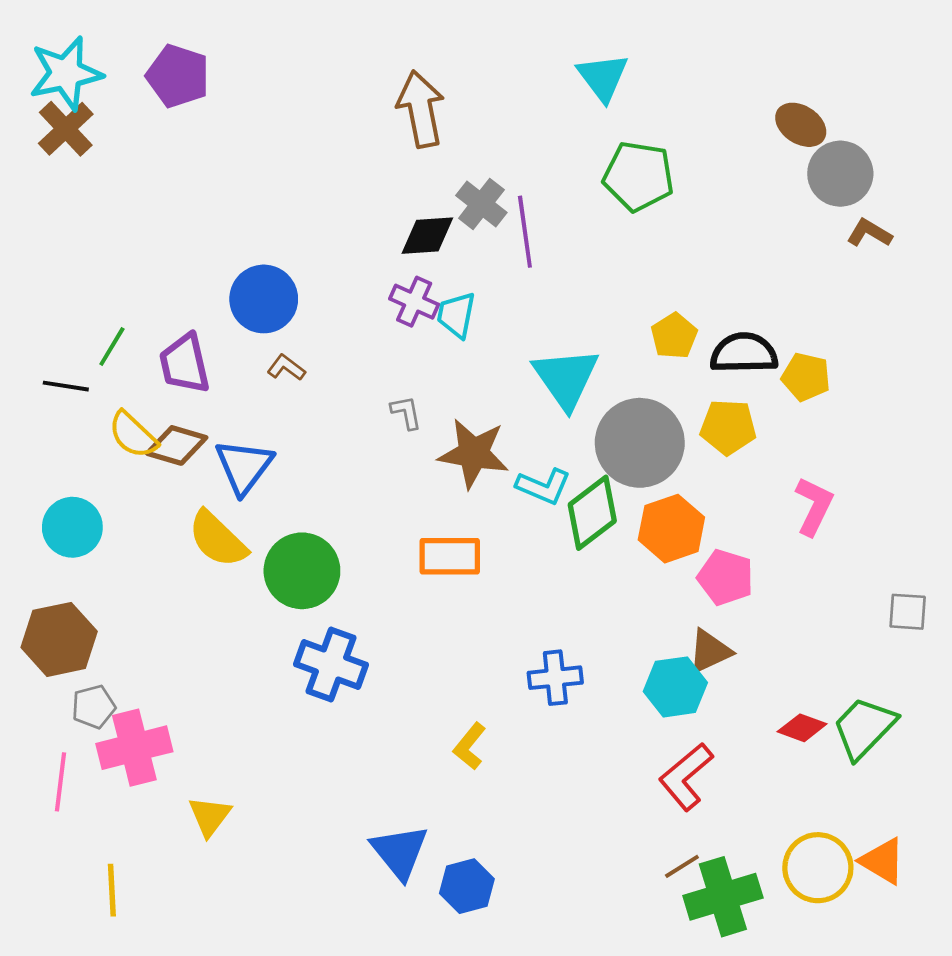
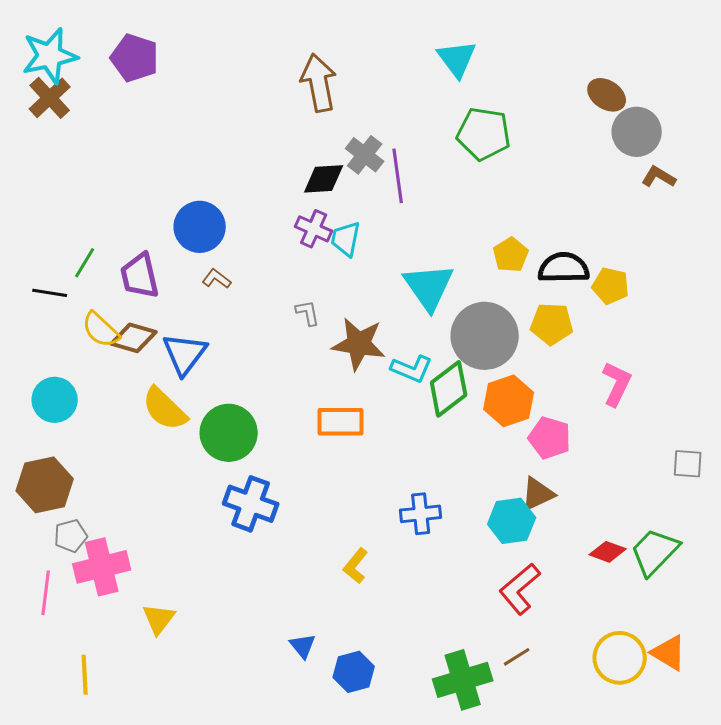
blue triangle: (400, 852) -> (303, 646), size x0.6
green cross: (723, 897) -> (463, 680), moved

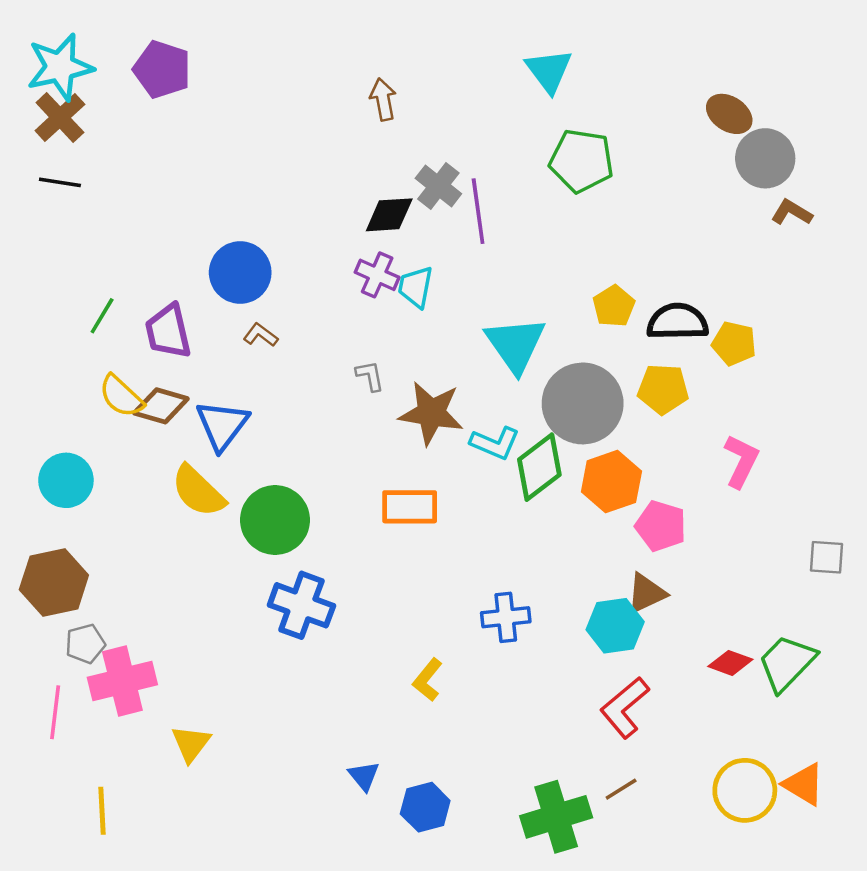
brown arrow: (319, 83) -> (383, 99), size x0.6
black line: (50, 293) -> (60, 182), moved

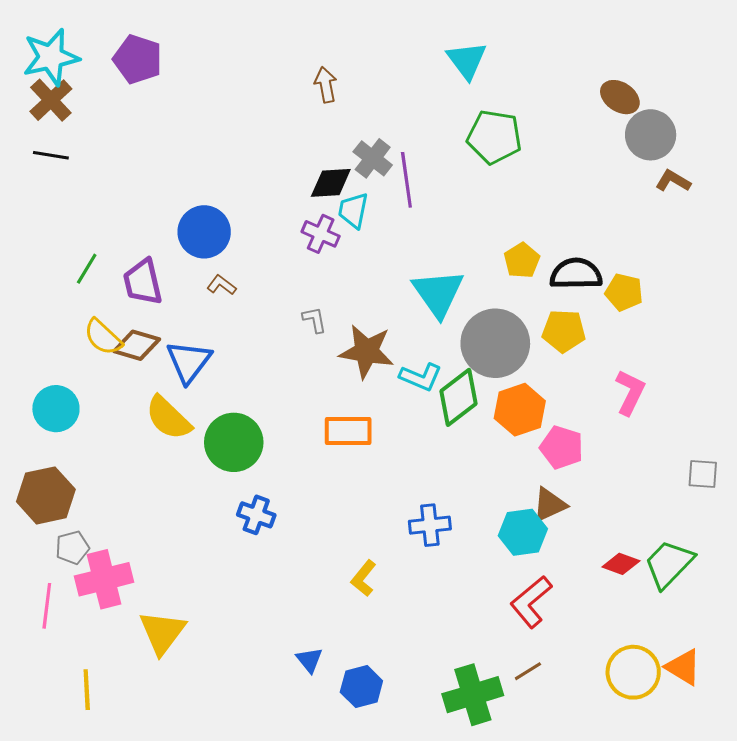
cyan trapezoid: (416, 287) -> (353, 210), moved
blue cross: (301, 605) -> (256, 515), size x0.7
yellow triangle: (191, 743) -> (162, 632), size x1.4

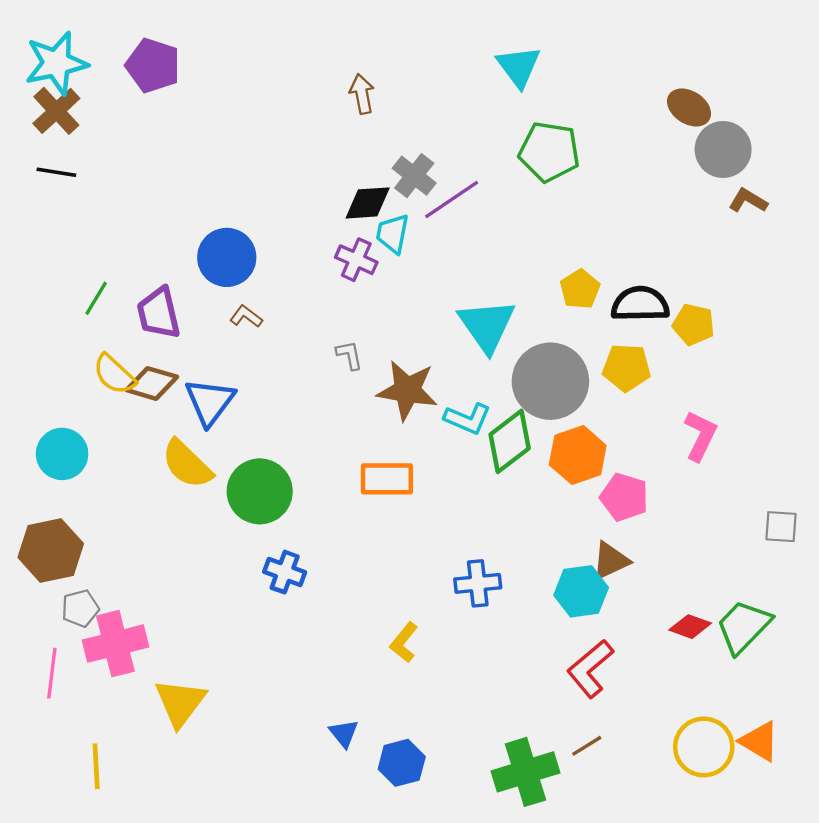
purple line: (406, 180) -> (452, 199), turned 64

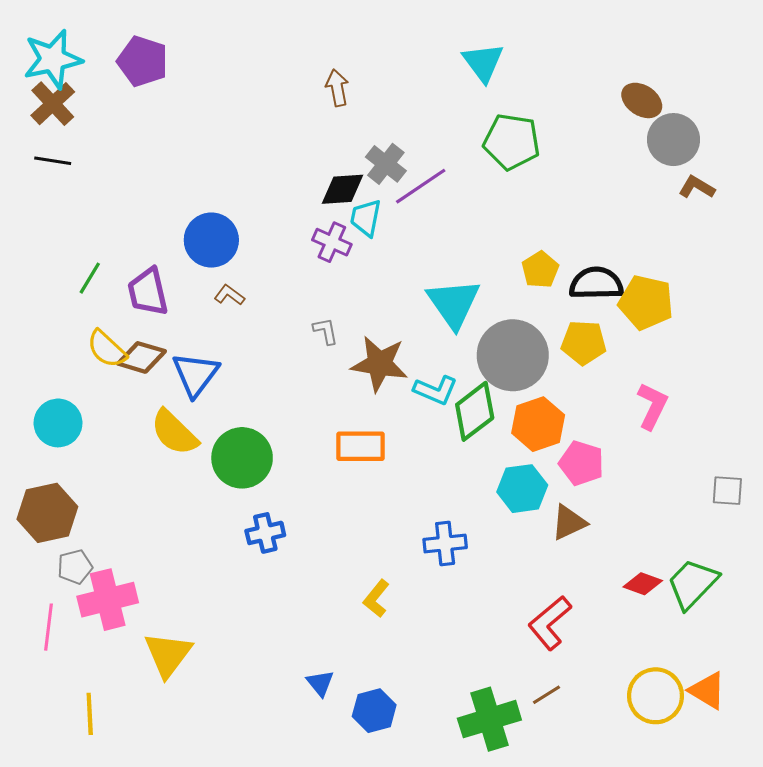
yellow pentagon: (694, 324) -> (646, 302), size x1.4
blue cross: (285, 572) -> (265, 533), turned -33
cyan hexagon: (581, 591) -> (522, 489), moved

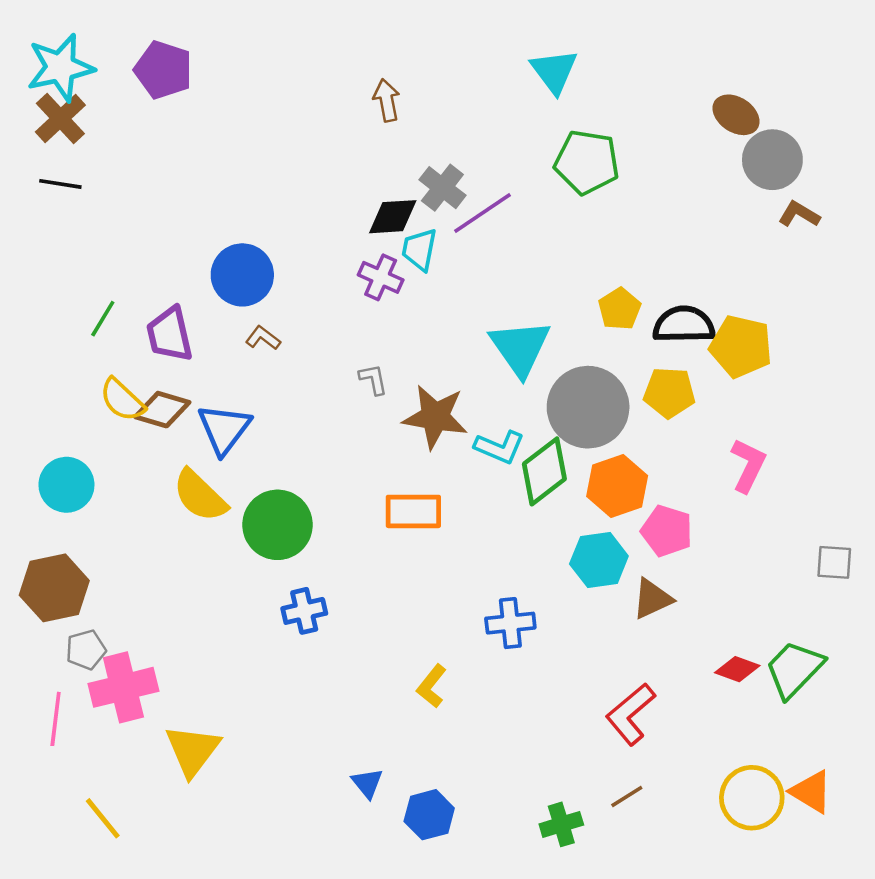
yellow line: (90, 714) -> (103, 818), turned -36
green cross: (489, 719) -> (561, 824), size x0.6

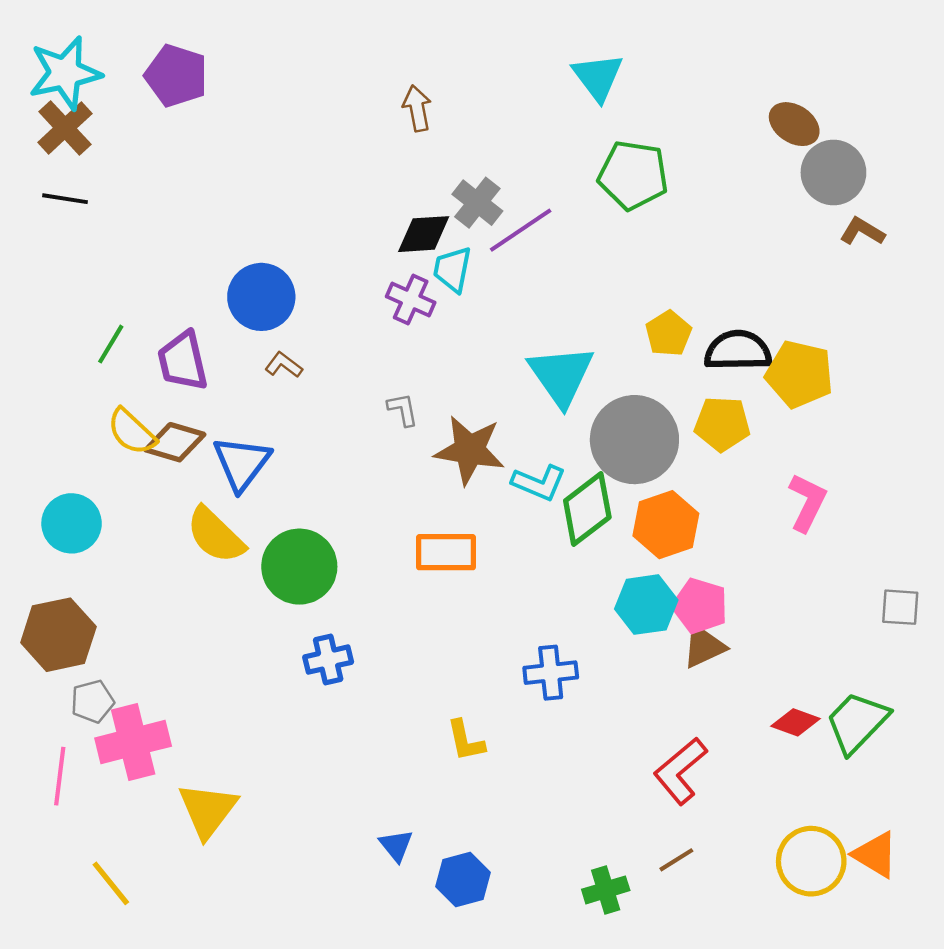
pink pentagon: (667, 531) -> (700, 606), moved
yellow L-shape: (432, 686) -> (466, 741), turned -51

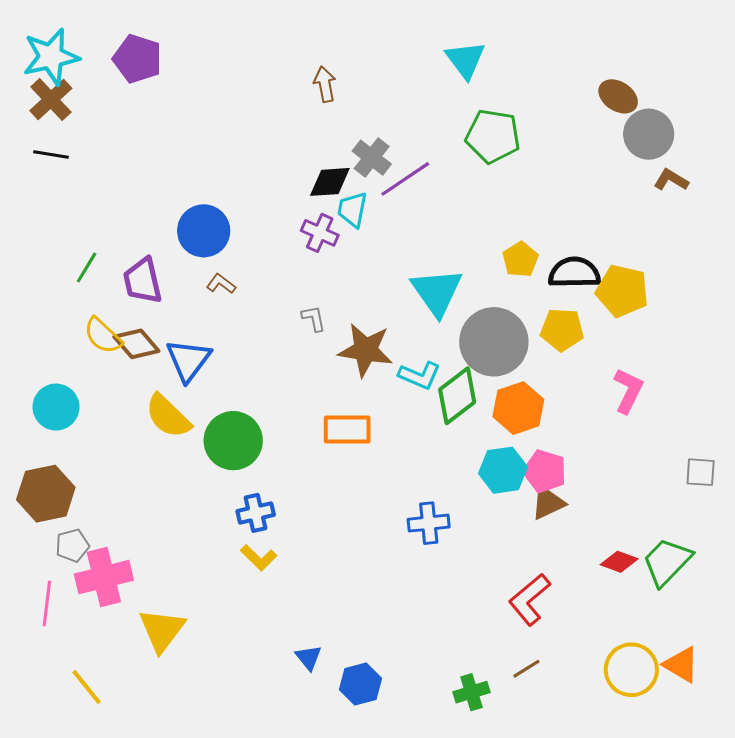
brown diamond: (175, 442) -> (136, 344), turned 33
yellow L-shape: (466, 741) -> (259, 558), moved, turned -33

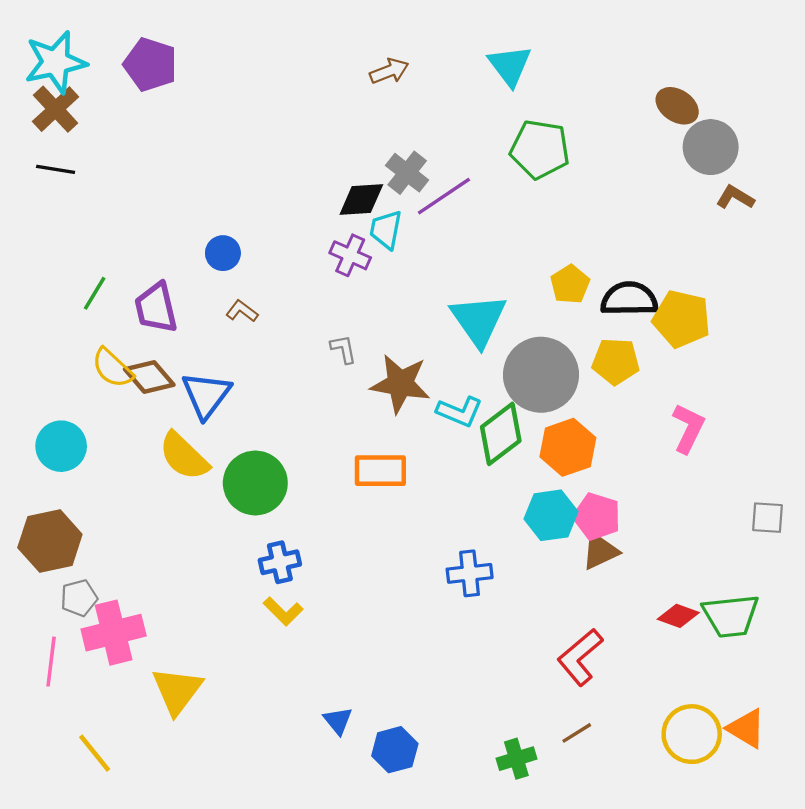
brown arrow: (325, 84) -> (389, 71), moved, turned 80
blue circle: (204, 231) -> (223, 253), size x0.6
green trapezoid: (667, 562) -> (731, 616), turned -140

